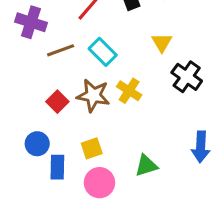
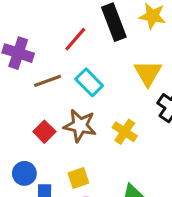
yellow triangle: (162, 43) -> (148, 73), size x1.4
yellow cross: (129, 91) -> (125, 132), moved

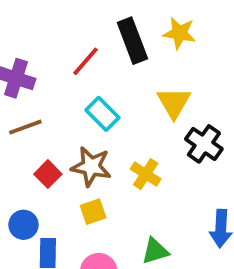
brown line: (48, 81) -> (25, 127), moved
yellow square: (78, 178) -> (93, 212), moved

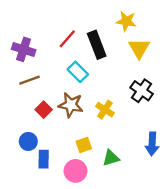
black rectangle: (132, 41) -> (97, 45), moved
yellow triangle: (174, 103) -> (139, 48), moved
yellow square: (93, 212) -> (84, 145), moved

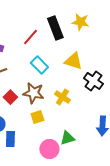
black rectangle: (97, 45) -> (55, 28), moved
yellow triangle: (139, 48) -> (73, 61), moved, turned -42
yellow square: (84, 145) -> (37, 117), moved
pink circle: (75, 171) -> (49, 149), moved

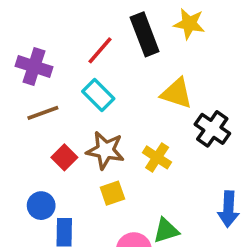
cyan rectangle: (39, 65) -> (98, 95), moved

